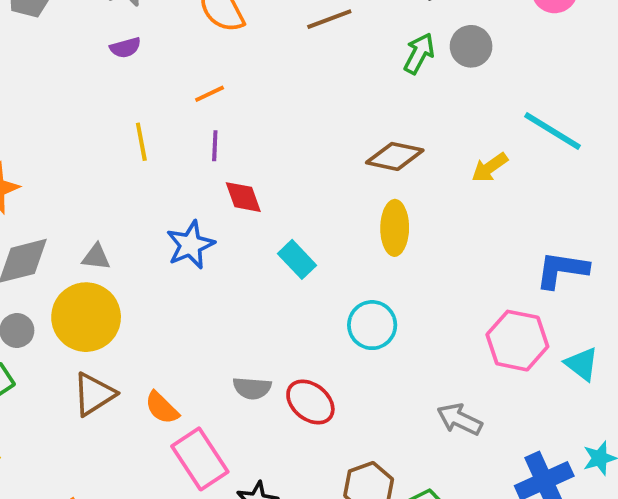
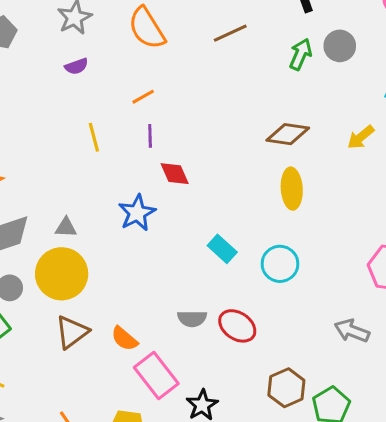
cyan rectangle: (297, 259) -> (222, 249), moved

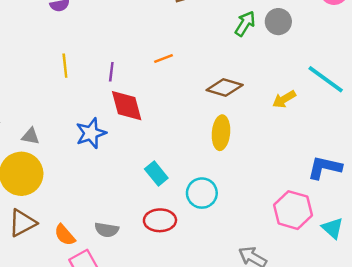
orange line: (143, 97) -> (164, 59), moved
red diamond: (175, 174) -> (127, 106), size x1.4
gray semicircle: (192, 319) -> (107, 230), moved
red ellipse: (237, 326) -> (160, 220), moved, turned -44

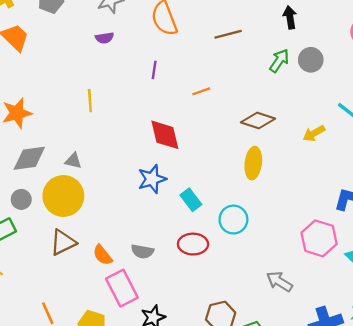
yellow line: (65, 66) -> (90, 101), moved
purple line: (111, 72) -> (154, 70), moved
blue star: (91, 133) -> (152, 179), moved

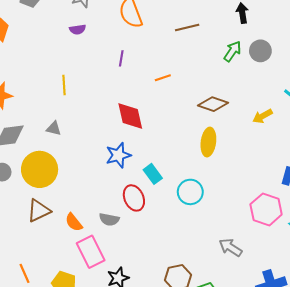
gray triangle: (73, 161) -> (54, 128), moved
red ellipse: (193, 244) -> (134, 198), moved, turned 65

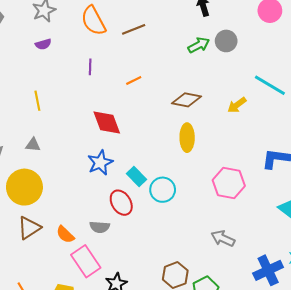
brown line: (187, 27) -> (134, 29), moved
green arrow: (232, 51) -> (199, 45), turned 35
cyan circle: (190, 192) -> (163, 190), moved
pink hexagon: (266, 209) -> (229, 183), moved

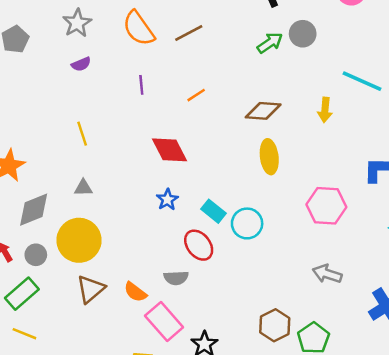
yellow arrow: (237, 105) -> (325, 110), turned -42
blue star: (100, 163) -> (167, 200), size x0.7

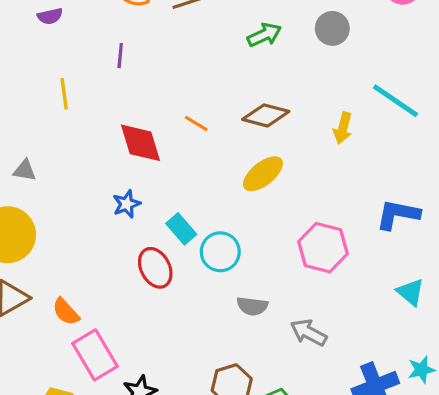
green arrow: (270, 43) -> (264, 35), moved
orange line: (196, 95) -> (196, 123), moved, turned 54
yellow line: (82, 134) -> (64, 94), moved
yellow ellipse: (269, 157) -> (263, 174), turned 48
gray semicircle: (176, 278) -> (252, 306), moved

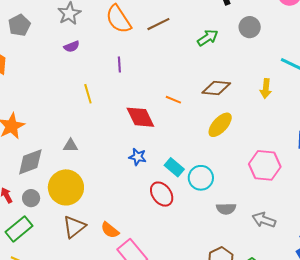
blue star: (127, 204) -> (138, 157), turned -30

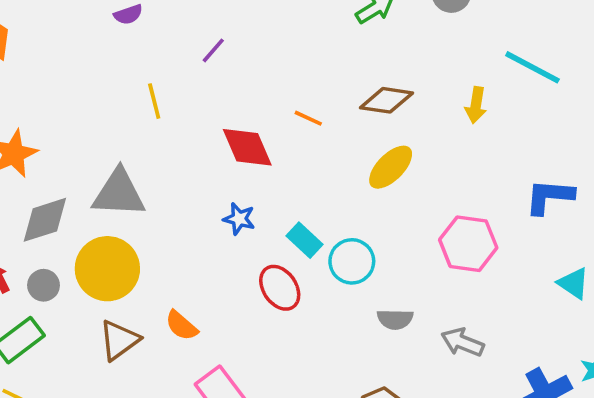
purple line: (119, 64) -> (213, 50), turned 42
gray triangle: (71, 146) -> (119, 193), size x2.0
orange semicircle: (110, 230) -> (181, 326), moved

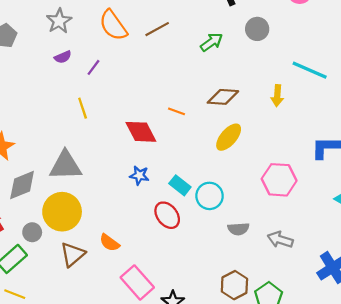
purple line: (213, 50) -> (94, 67), moved
gray circle: (44, 285) -> (32, 232), moved

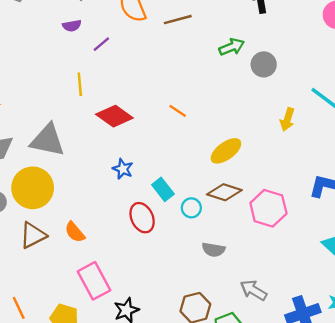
gray circle: (257, 29) -> (264, 64), moved
brown diamond: (223, 97) -> (224, 192), moved
red diamond: (141, 132) -> (114, 116), moved, turned -40
cyan circle: (210, 196) -> (191, 208), size x0.7
gray arrow: (280, 240) -> (253, 290), moved

